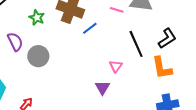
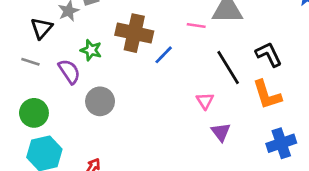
black L-shape: (167, 38) -> (269, 54), turned -75
purple semicircle: (15, 42) -> (69, 71), moved
purple triangle: (102, 88) -> (221, 132), moved

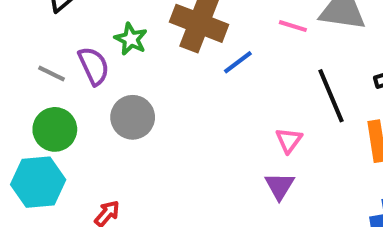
gray line: (30, 62) -> (51, 73), moved
green circle: (34, 113) -> (55, 129), moved
purple triangle: (221, 132) -> (280, 186), moved

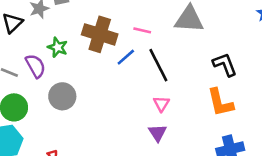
pink line: (293, 26) -> (142, 30), moved
black line: (331, 96) -> (158, 65), moved

